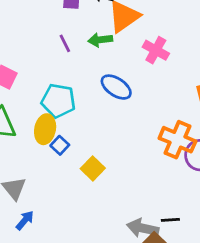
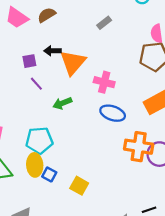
green arrow: (100, 40) -> (62, 103), moved
purple line: (65, 43) -> (36, 84), moved
blue ellipse: (116, 87) -> (113, 113), moved

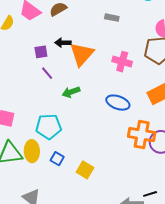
gray rectangle: (104, 23) -> (112, 18), turned 48
pink cross: (104, 82) -> (122, 62), moved
yellow ellipse: (35, 165) -> (32, 151), moved

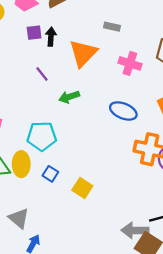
gray rectangle: (112, 18) -> (112, 27), moved
black arrow: (63, 43) -> (51, 37), moved, turned 91
purple square: (41, 52) -> (34, 33), moved

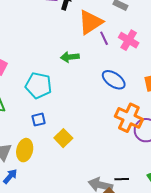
purple line: (42, 74) -> (104, 38), moved
yellow ellipse: (21, 164) -> (25, 150), moved
blue square: (50, 174) -> (39, 120), turned 32

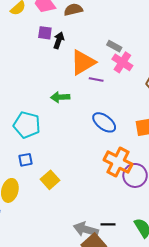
purple line: (104, 38) -> (96, 79), turned -56
pink cross: (129, 40) -> (122, 62), moved

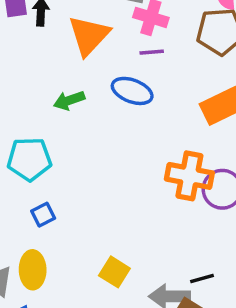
purple line: (96, 79) -> (152, 52), moved
blue ellipse: (104, 122) -> (132, 91), moved
yellow square: (50, 180) -> (114, 272), moved

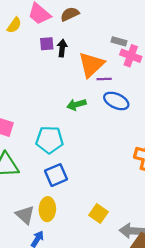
purple line: (152, 52) -> (104, 79), moved
blue square: (43, 215) -> (56, 175), size x1.5

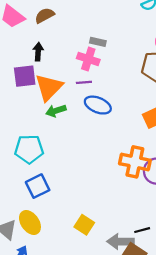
purple square: (47, 44) -> (25, 76), moved, size x1.5
pink cross: (131, 56) -> (88, 59), moved
orange triangle: (91, 65) -> (49, 87), moved
yellow ellipse: (47, 209) -> (30, 223), turned -35

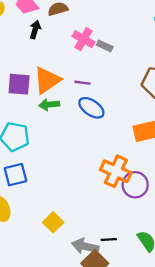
black arrow: (38, 52) -> (35, 30), moved
pink cross: (88, 59) -> (84, 39), moved
purple square: (25, 76) -> (19, 84), moved

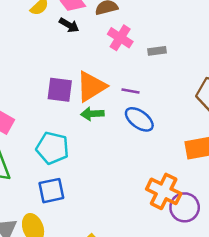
black arrow: (35, 30) -> (69, 25), moved, turned 102
pink cross: (84, 39) -> (120, 38), moved
gray rectangle: (105, 46) -> (157, 51), turned -35

